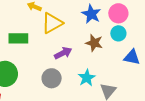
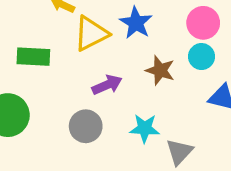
blue star: (91, 14) -> (136, 23), moved
cyan star: (87, 78) -> (145, 128), turned 30

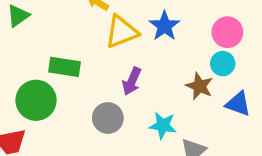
green rectangle: (33, 57) -> (64, 67), moved
brown star: (160, 70) -> (199, 86), moved
purple arrow: (107, 85) -> (132, 81), turned 132

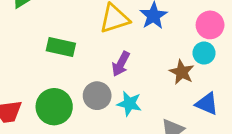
green circle: (36, 100) -> (54, 107), moved
blue triangle: (238, 104) -> (207, 104), moved
cyan star: (163, 125) -> (129, 104), moved

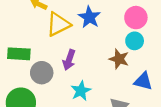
gray circle: (97, 96) -> (42, 73), moved
cyan star: (129, 104) -> (81, 91), turned -30

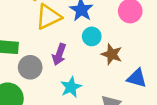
cyan circle: (135, 41) -> (92, 36), moved

